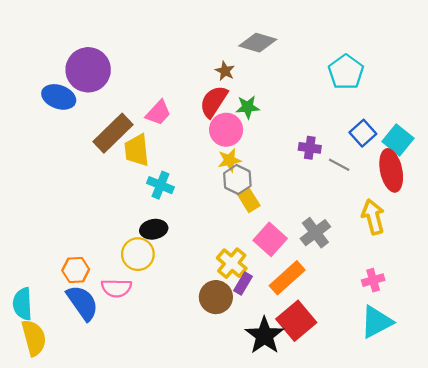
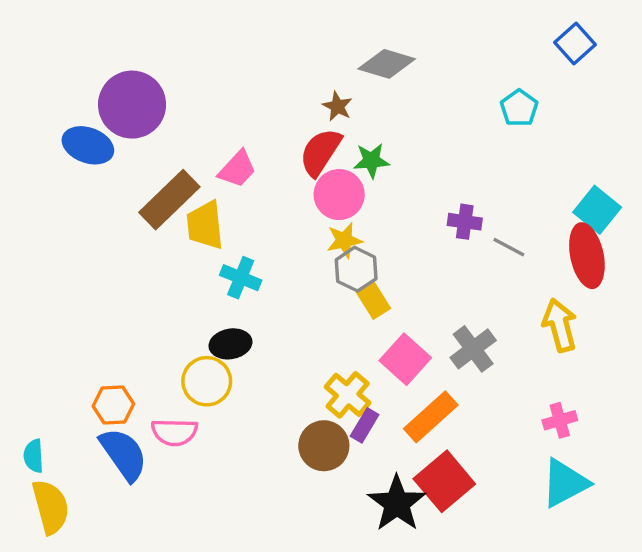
cyan pentagon: (346, 72) -> (519, 108), size x0.7
blue square: (363, 133) -> (575, 43), moved
cyan semicircle: (23, 304) -> (34, 456), size x0.7

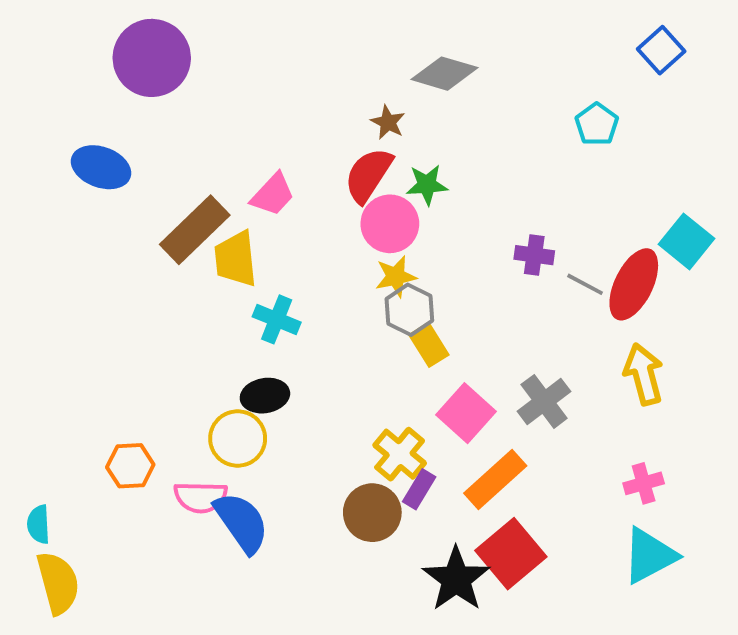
purple circle: (132, 105) -> (152, 58), moved
red ellipse: (587, 256) -> (634, 284), moved, turned 38
blue semicircle: (124, 454) -> (242, 522), moved

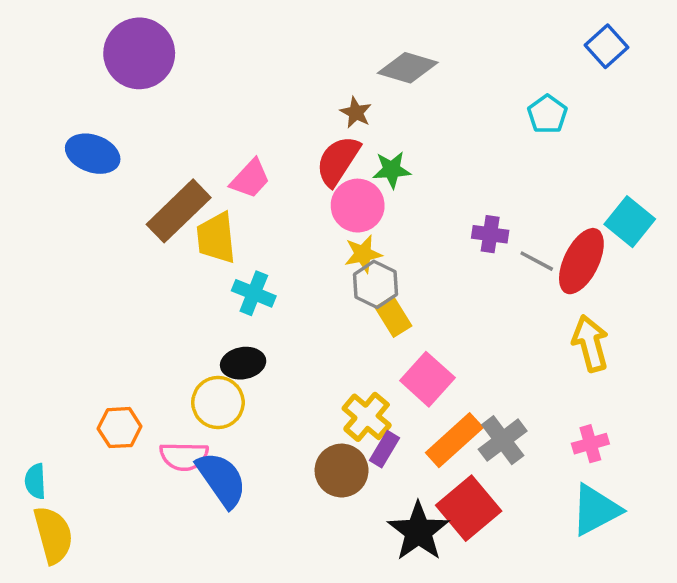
gray cross: (544, 401) -> (503, 440), moved

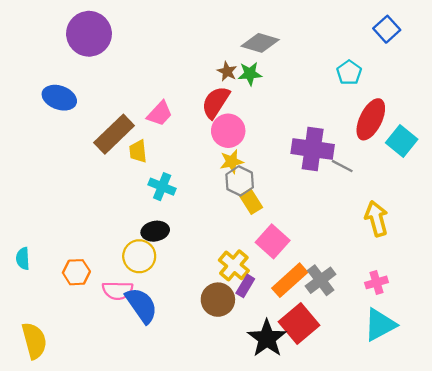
green star: (392, 170) -> (250, 74), moved
purple cross: (490, 234) -> (313, 149), size x1.8
yellow trapezoid: (216, 238) -> (138, 151), size x0.7
red ellipse: (581, 261) -> (371, 119), moved
cyan semicircle: (35, 481) -> (23, 259), moved

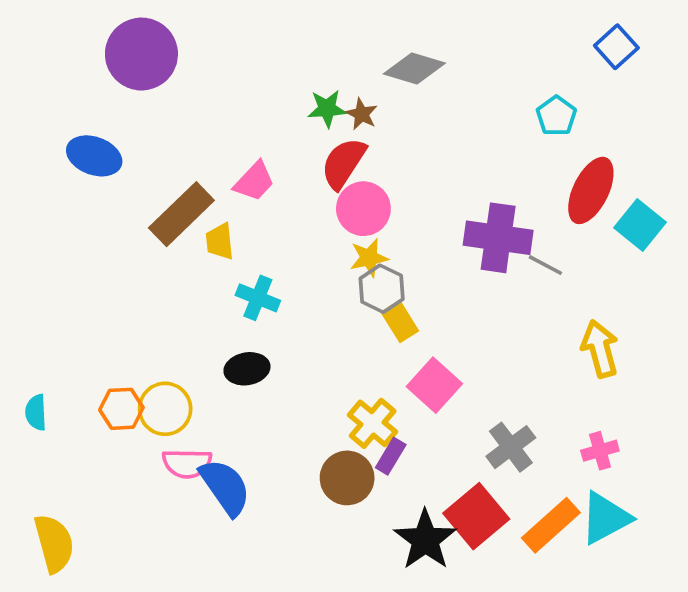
green star: (250, 74) -> (327, 109), moved
yellow circle: (139, 256) -> (165, 409), moved
orange hexagon: (76, 272) -> (121, 409), moved
orange rectangle: (290, 280) -> (551, 525), moved

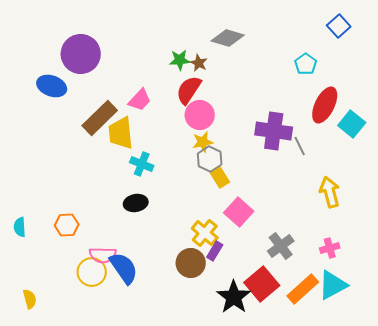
purple circle: (141, 54) -> (81, 54), moved
yellow trapezoid: (220, 241) -> (121, 133), size x1.6
gray line: (545, 265) -> (300, 146), turned 36
yellow circle: (165, 409) -> (92, 272), moved
yellow semicircle: (54, 543) -> (30, 299), size x0.6

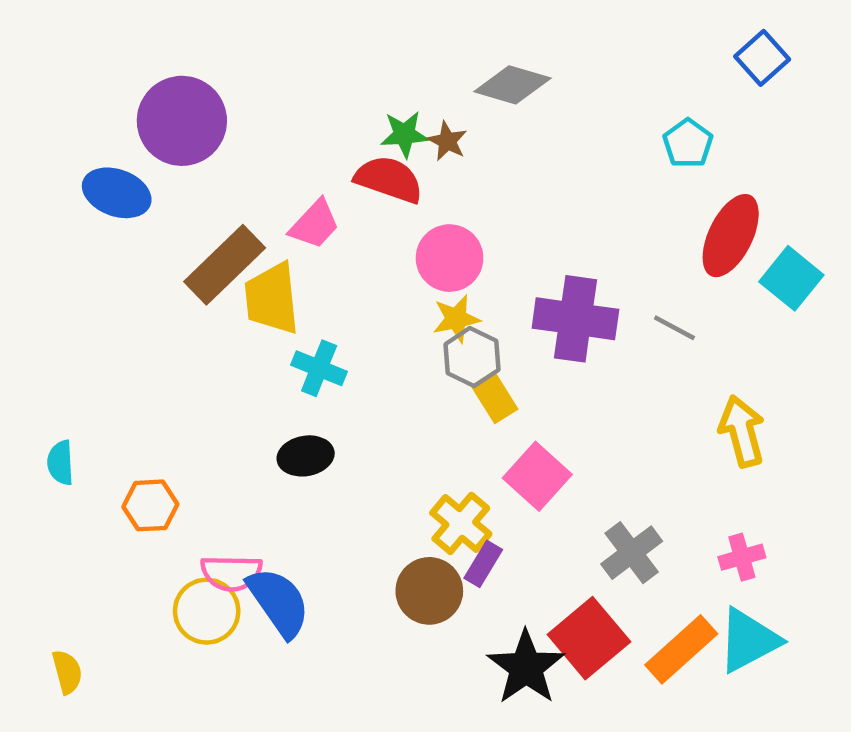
red semicircle: (189, 90) -> (389, 179), moved, turned 76
purple cross: (274, 131) -> (575, 319), moved
gray line: (300, 146) -> (674, 328), turned -36
cyan semicircle: (20, 227) -> (60, 463), moved

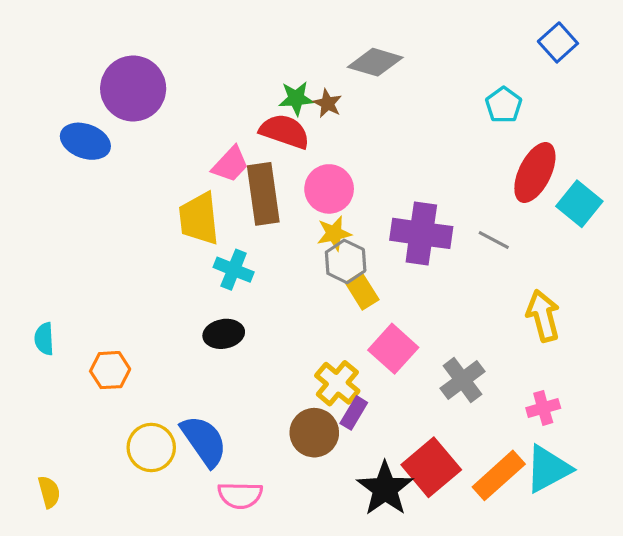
brown rectangle: (225, 265) -> (263, 194), moved, turned -54
gray cross: (632, 553) -> (462, 380), moved
pink semicircle: (231, 573) -> (240, 495), moved

